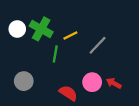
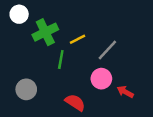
white circle: (17, 29) -> (19, 14), moved
green cross: (41, 29) -> (45, 32), turned 35
pink circle: (92, 82) -> (101, 79), moved

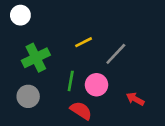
green cross: (45, 32) -> (36, 58), moved
green line: (61, 60) -> (71, 81), moved
pink circle: (101, 79) -> (96, 85), moved

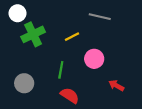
gray line: (116, 54) -> (100, 17), moved, turned 60
green cross: (36, 58) -> (33, 34), moved
pink circle: (96, 85) -> (94, 59), moved

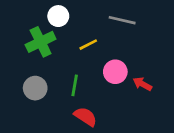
white circle: (18, 13) -> (58, 16), moved
gray circle: (24, 83) -> (35, 88), moved
red arrow: (116, 85) -> (142, 84), moved

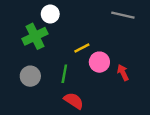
gray line: (122, 20) -> (123, 15), moved
yellow line: (88, 45) -> (82, 48), moved
red arrow: (142, 84) -> (123, 73), turned 35

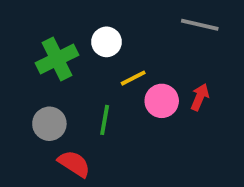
white circle: (50, 14) -> (106, 42), moved
red arrow: (123, 73) -> (200, 97), moved, turned 49
red semicircle: (74, 101) -> (74, 164), moved

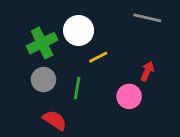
white circle: (106, 42) -> (79, 30), size x1.4
pink circle: (162, 101) -> (129, 96), moved
gray circle: (49, 124) -> (43, 80), moved

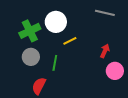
pink circle: (129, 96) -> (115, 71), moved
red semicircle: (55, 120) -> (39, 86), turned -96

